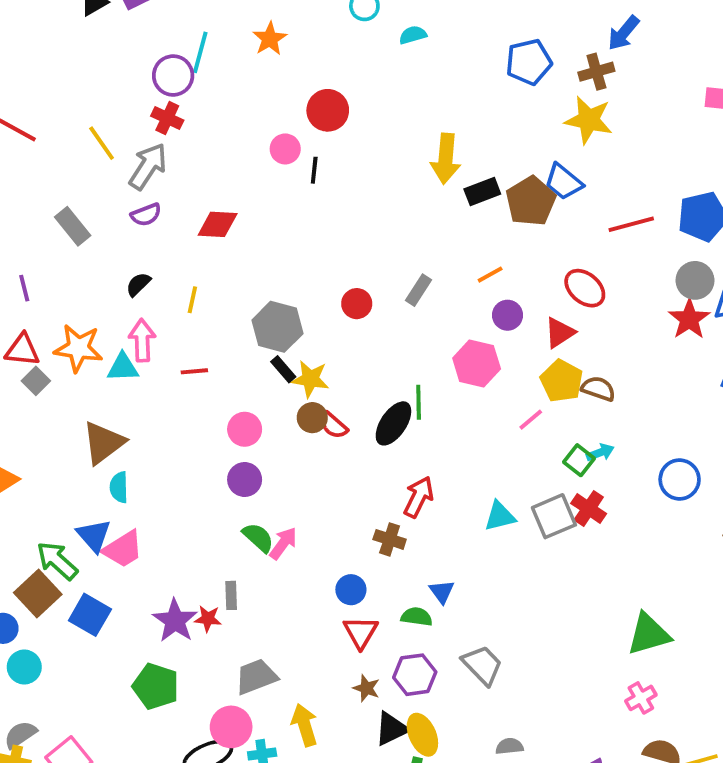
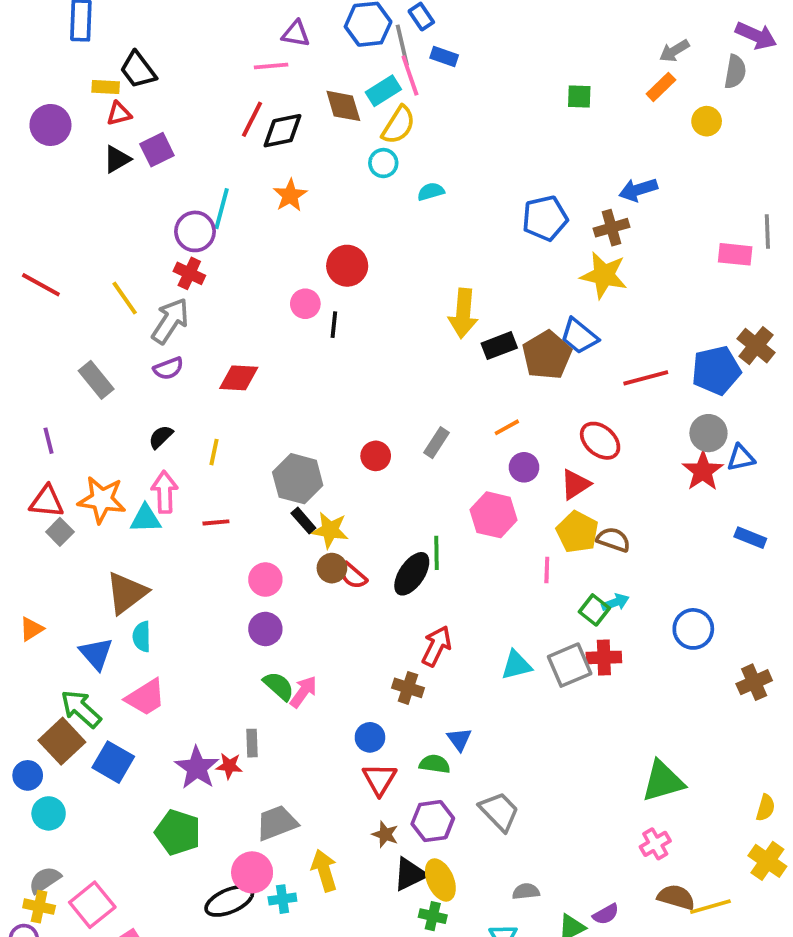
blue arrow: (623, 33) -> (638, 190), turned 33
pink line: (531, 420) -> (547, 570), turned -48
red cross: (589, 508) -> (604, 657), turned -36
blue triangle: (94, 536) -> (96, 654), moved

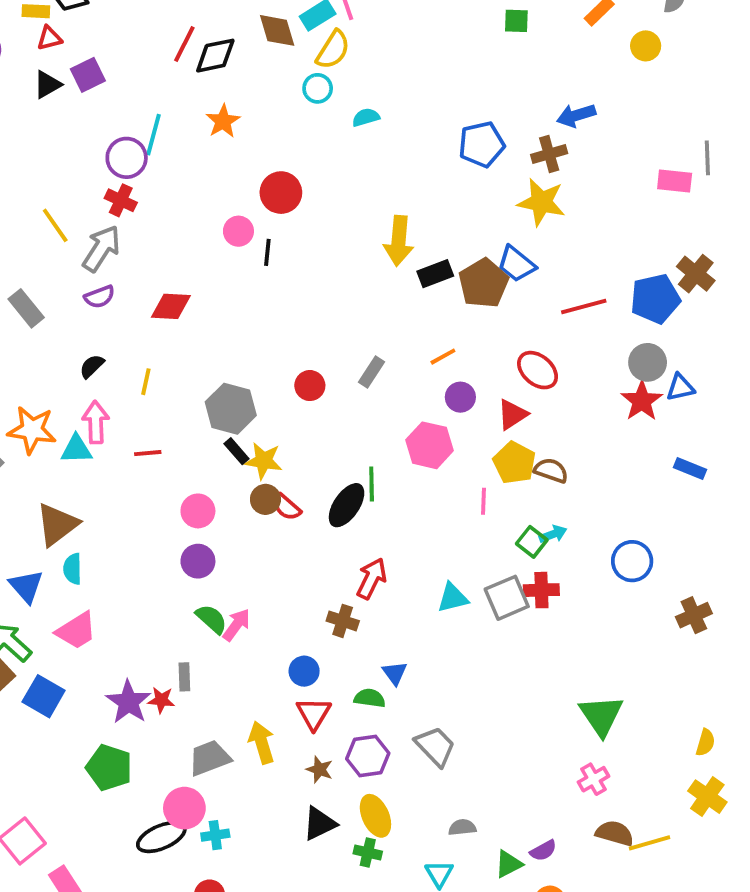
green triangle: (663, 781) -> (601, 715), turned -48
yellow arrow: (324, 870) -> (262, 743), moved
black triangle: (410, 874) -> (320, 824), moved

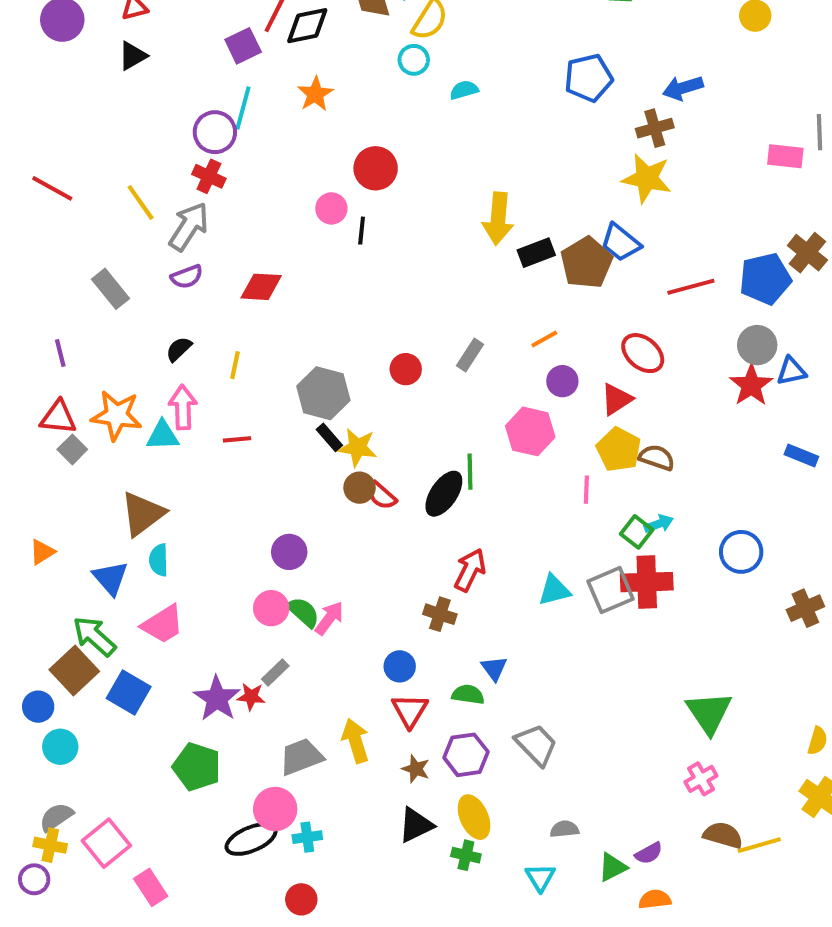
purple square: (88, 75) -> (243, 46), moved
blue pentagon: (482, 144) -> (588, 78), moved
pink circle: (198, 511) -> (271, 608), moved
red cross: (541, 590) -> (647, 582), size x1.4
gray rectangle: (184, 677) -> (275, 672), turned 48

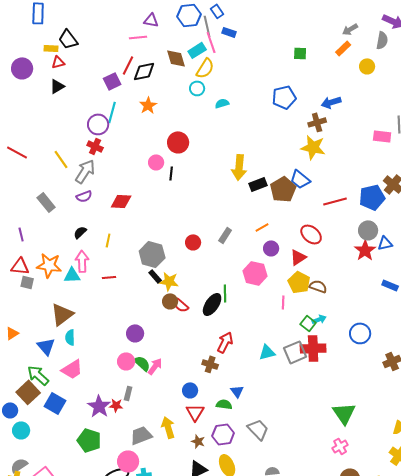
gray square: (72, 449) -> (27, 282), turned -32
gray rectangle: (275, 672) -> (128, 393), turned -32

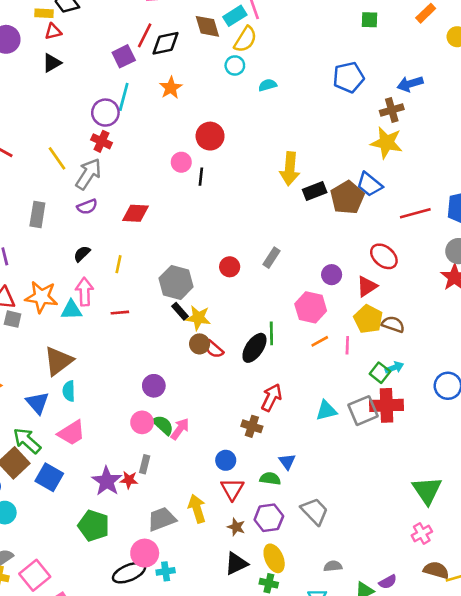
gray rectangle: (46, 202) -> (37, 215), turned 48
orange line: (262, 227) -> (320, 341), moved

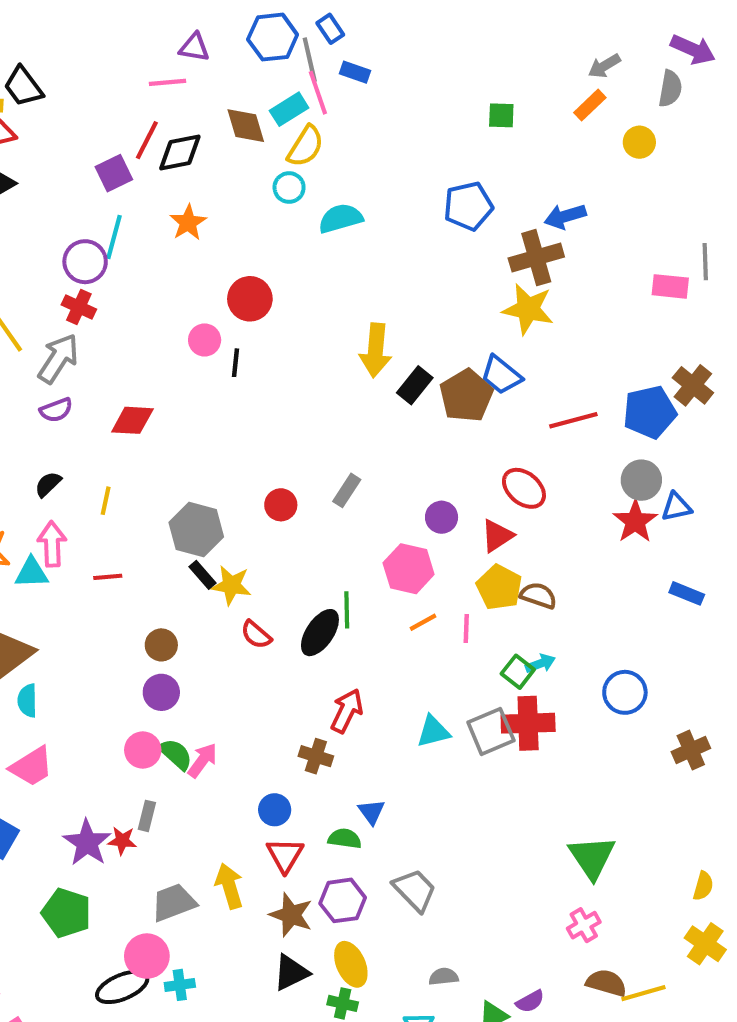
cyan semicircle: (268, 85) -> (341, 218), size x1.5
brown cross: (392, 110) -> (536, 258), size x1.4
black rectangle: (315, 191) -> (415, 385), turned -30
brown circle: (200, 344) -> (161, 645), moved
brown star: (236, 527) -> (291, 915), size x1.5

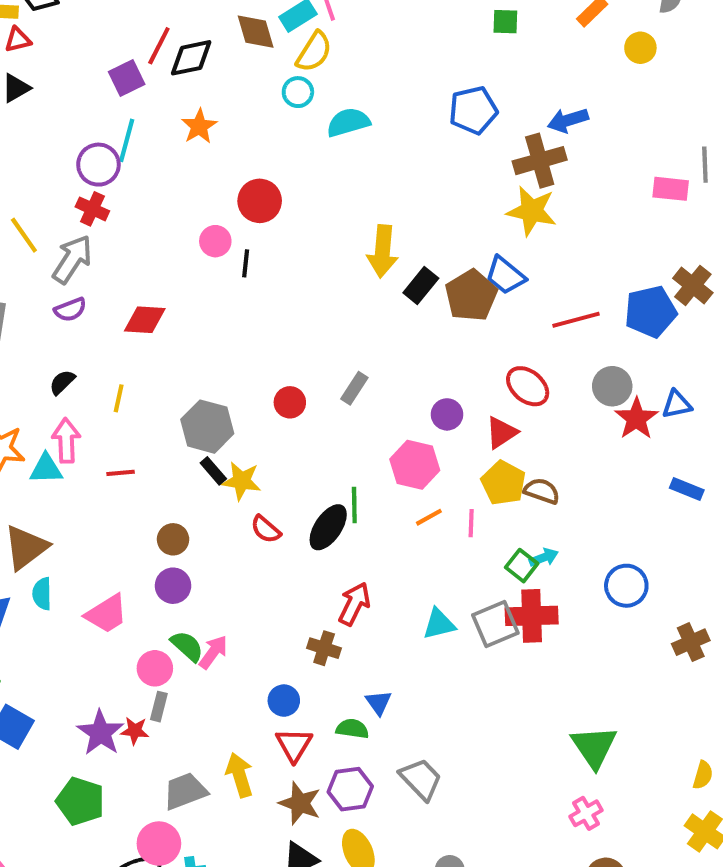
gray circle: (641, 480) -> (612, 386), moved
pink circle: (143, 750) -> (155, 668), moved
pink trapezoid: (31, 767) -> (107, 614), moved

